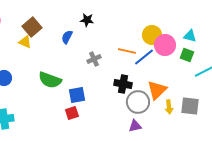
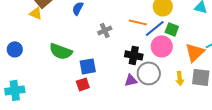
pink circle: (165, 45) -> (162, 46), moved
green square: (187, 55) -> (172, 29), moved
orange triangle: (157, 90) -> (195, 52), moved
purple triangle: (135, 126) -> (131, 80), moved

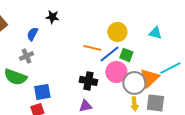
gray cross: (105, 30) -> (26, 56), moved
gray circle: (149, 73) -> (134, 83), moved

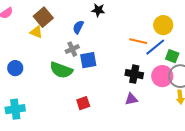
green square: (126, 55) -> (172, 56), moved
pink circle: (116, 72) -> (162, 76), moved
blue square: (42, 92) -> (88, 60), moved

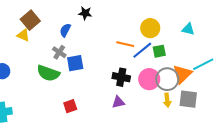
gray cross: (72, 49) -> (59, 52), turned -32
green square: (172, 56) -> (159, 51), moved, turned -32

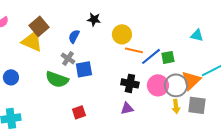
yellow circle: (150, 28) -> (122, 34), moved
yellow triangle: (23, 35) -> (32, 41), size x1.6

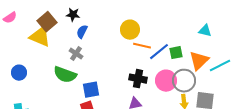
black star: (94, 19) -> (73, 15), moved
blue square: (84, 69) -> (91, 90), moved
orange triangle: (191, 80) -> (199, 61), moved

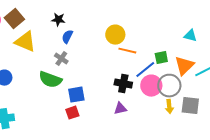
brown square: (47, 22) -> (14, 19), moved
blue line: (159, 52) -> (145, 70), moved

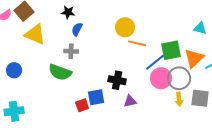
green square: (161, 58) -> (171, 50), size x1.5
gray cross: (61, 59) -> (71, 51), turned -32
black cross: (123, 84) -> (117, 80), moved
blue square: (76, 95) -> (96, 97), moved

